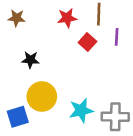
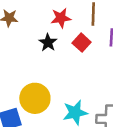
black star: (30, 60) -> (48, 43), moved, turned 30

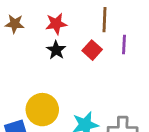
red star: (61, 18) -> (56, 24), moved

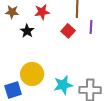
black star: (56, 50) -> (27, 31), moved

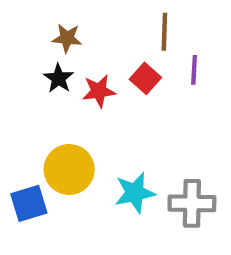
brown star: (12, 12) -> (67, 38), moved
red star: (42, 12) -> (99, 91), moved

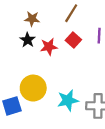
brown line: (164, 32) -> (71, 13), moved, turned 30

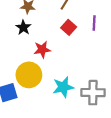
red star: (49, 47) -> (42, 50), moved

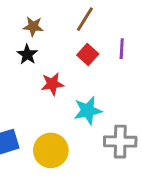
yellow circle: (29, 75) -> (51, 150), moved
cyan star: (63, 87) -> (88, 111), moved

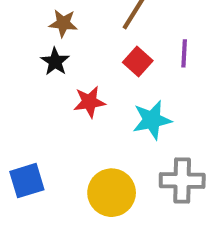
cyan star: (88, 111) -> (152, 120), moved
yellow circle: (51, 150) -> (112, 193), moved

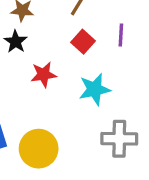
yellow circle: (112, 193) -> (39, 149), moved

